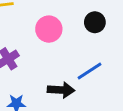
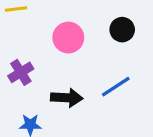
black arrow: (61, 90) -> (67, 98), moved

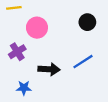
pink circle: (68, 38) -> (37, 28), moved

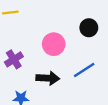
pink circle: (37, 28) -> (54, 44), moved

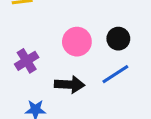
black circle: (89, 28) -> (118, 39), moved

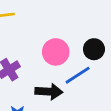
blue line: (115, 74) -> (78, 75), moved

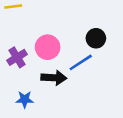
pink circle: (56, 52) -> (48, 47), moved

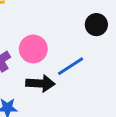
black circle: (96, 38) -> (96, 25), moved

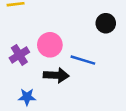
blue line: (71, 66) -> (83, 60), turned 50

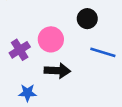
black circle: (106, 23) -> (87, 19), moved
blue line: (83, 60) -> (103, 52), moved

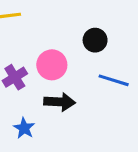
blue star: (27, 93) -> (24, 128), turned 30

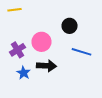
blue star: (24, 128) -> (24, 73), moved

